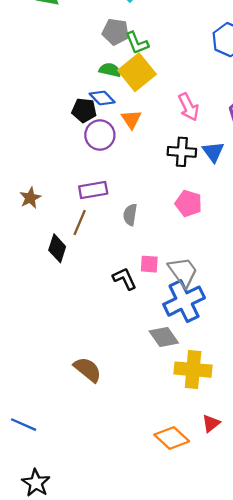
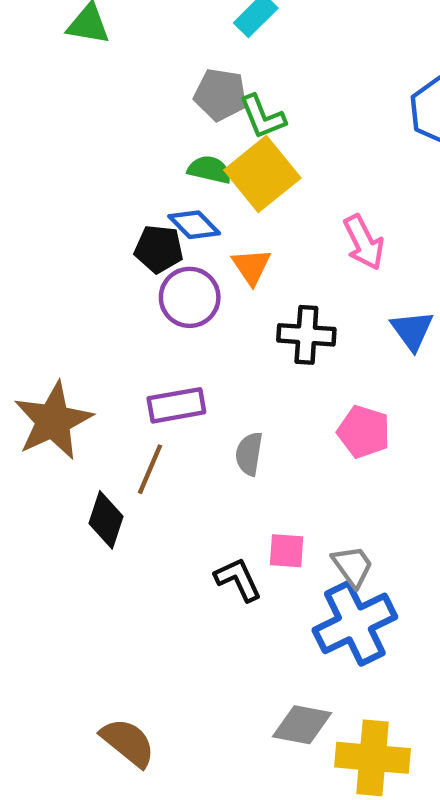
black cross: (182, 152) -> (306, 335), moved
brown star: (30, 198) -> (53, 421), size x1.8
gray trapezoid: (183, 272) -> (353, 566), size x0.7
gray diamond: (164, 337) -> (302, 725), moved, turned -44
brown semicircle: (88, 370) -> (128, 742), moved

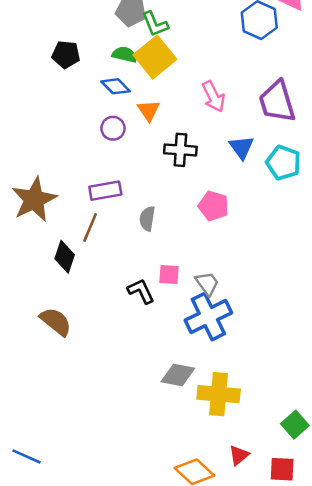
black pentagon: (159, 249) -> (66, 55), moved
purple circle: (190, 297) -> (113, 128), size x0.7
brown semicircle: (128, 742) -> (56, 322), moved

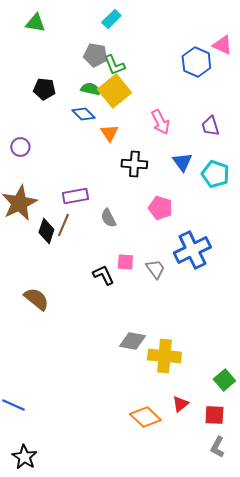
purple trapezoid: (277, 102) -> (210, 126), size x0.6
purple circle: (113, 128) -> (20, 147), moved
gray semicircle: (147, 219) -> (108, 218), turned -36
black diamond: (65, 257) -> (46, 231), moved
blue cross: (208, 317) -> (192, 250), moved

